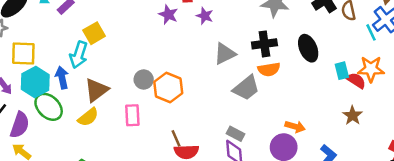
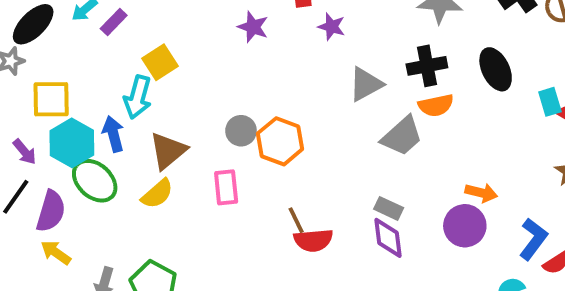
purple star: (168, 15) -> (253, 27), moved

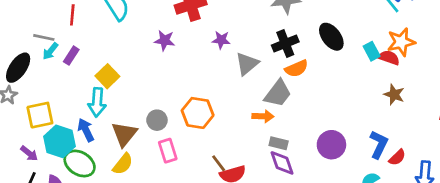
purple star: (332, 27) -> (221, 40), moved
gray circle: (241, 131) -> (157, 120), moved
orange arrow: (481, 193) -> (263, 116), moved

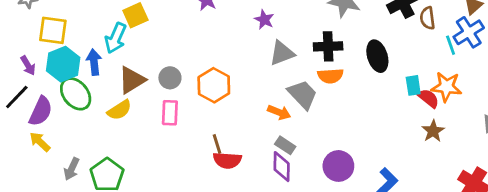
gray trapezoid: (278, 93) -> (303, 94), turned -100
brown star: (394, 95) -> (433, 131), moved

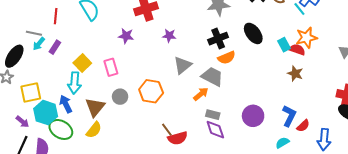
gray triangle: (282, 53) -> (183, 65), moved
orange arrow: (279, 112) -> (201, 94), turned -42
pink rectangle: (170, 113) -> (111, 67), moved
brown star: (433, 131) -> (295, 74), moved

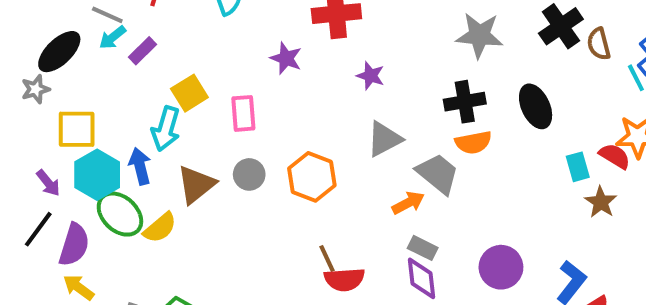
cyan rectangle: (284, 45) -> (578, 167), moved
yellow semicircle: (94, 130) -> (160, 228), moved

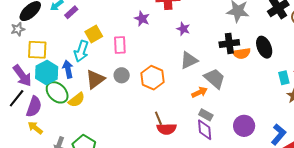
orange semicircle: (473, 143) -> (242, 53), moved
purple arrow: (48, 183) -> (22, 76), size x1.6

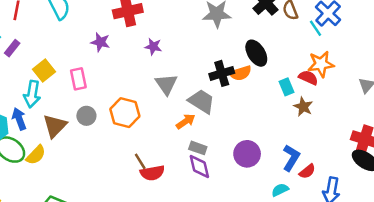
black cross: (229, 43) -> (222, 73), moved
orange semicircle: (242, 53) -> (240, 73), moved
gray triangle: (189, 60) -> (166, 84), turned -30

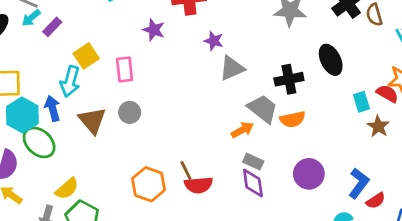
orange semicircle: (240, 73) -> (293, 119), moved
gray triangle: (166, 84) -> (232, 68), moved, turned 35
orange hexagon: (125, 113) -> (149, 184), moved
brown triangle: (55, 126) -> (92, 120), turned -30
yellow semicircle: (36, 155) -> (67, 189), moved

